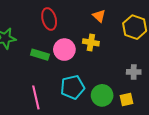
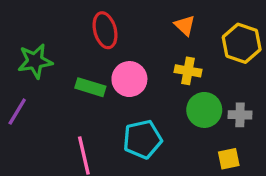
yellow cross: (91, 42) -> (188, 71), moved
green circle: (102, 95) -> (204, 110), moved

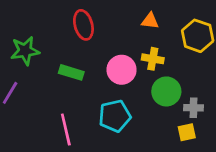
orange triangle: (185, 25) -> (150, 21), turned -36
pink circle: (129, 79) -> (122, 70), moved
gray cross: (240, 115) -> (194, 108), moved

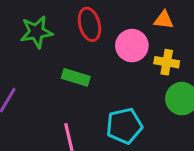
green star: (25, 51) -> (36, 32), moved
pink circle: (122, 70) -> (132, 46), moved

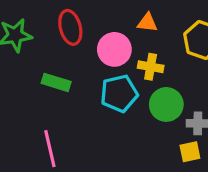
cyan pentagon: (124, 126) -> (119, 93), moved

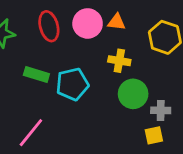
pink circle: (114, 49) -> (88, 23), moved
cyan pentagon: (119, 93) -> (72, 84), moved
pink line: (50, 149) -> (31, 133), turned 52

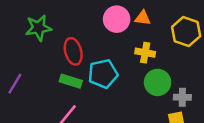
red ellipse: (49, 26) -> (73, 51), moved
green rectangle: (36, 75) -> (71, 81), moved

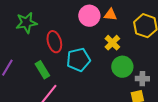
yellow cross: (145, 53) -> (112, 43), turned 35
green rectangle: (71, 81) -> (42, 70), moved, turned 42

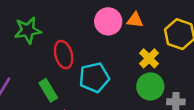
yellow cross: (112, 43) -> (149, 58), moved

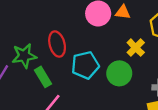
green star: (28, 30) -> (24, 56), moved
green circle: (150, 86) -> (119, 73), moved

